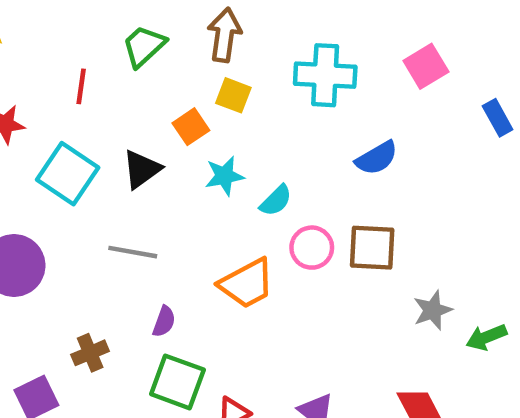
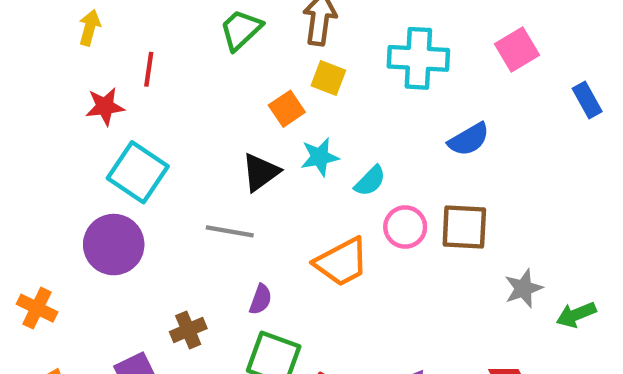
red line: (81, 86) -> (149, 69), moved
black triangle: (142, 169) -> (261, 172), moved
cyan square: (68, 174) -> (138, 172), moved

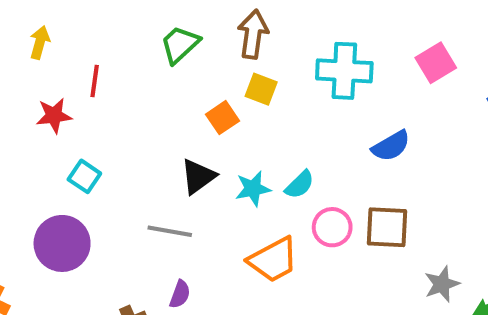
cyan star: (320, 157) -> (253, 189), moved
cyan square: (138, 172) -> (84, 176), size x0.6
purple semicircle: (261, 299) -> (180, 294), moved

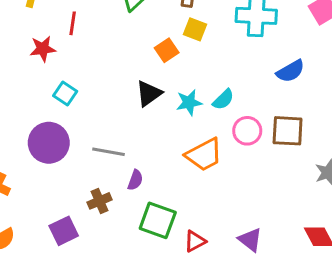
gray line: (170, 231) -> (108, 152), moved

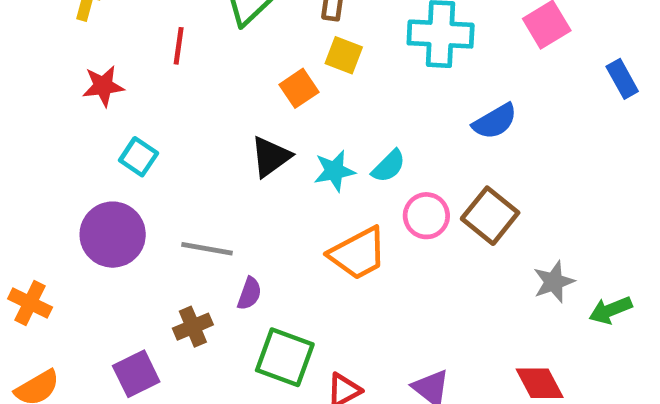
red line: (73, 23) -> (179, 46), moved
brown square: (288, 131) -> (490, 216), turned 36

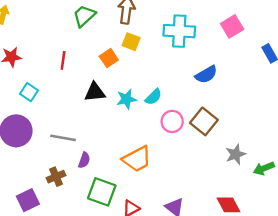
red line: (179, 46) -> (63, 60), moved
black triangle: (271, 157) -> (95, 92), turned 30
orange trapezoid: (358, 253) -> (137, 159), moved

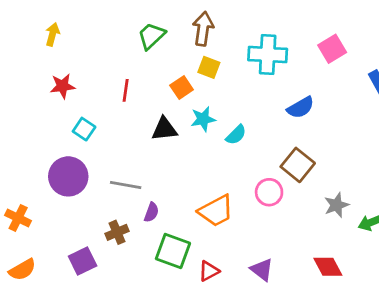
cyan star: (126, 99) -> (203, 119), moved
pink circle: (172, 121) -> (269, 192), moved

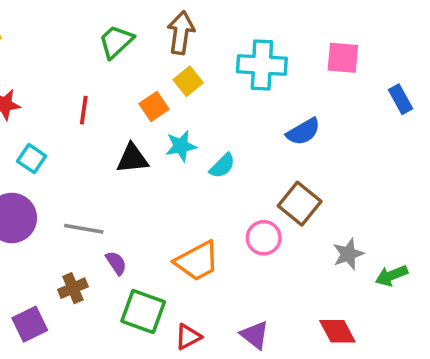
pink square: (332, 49) -> (343, 58), turned 36
yellow square: (209, 67) -> (188, 81), turned 30
purple semicircle: (151, 212) -> (116, 263), turned -54

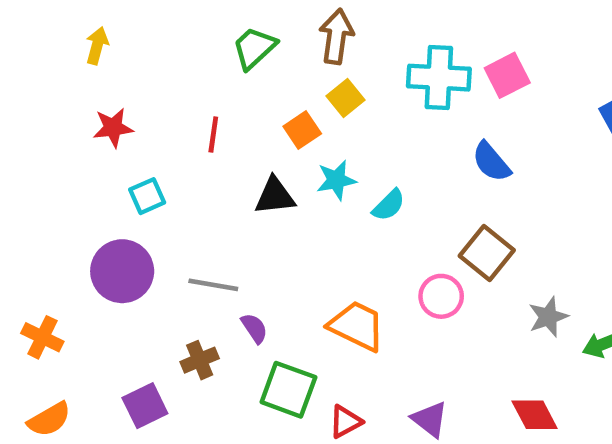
pink square: (343, 58) -> (507, 75), moved, turned -32
blue semicircle: (303, 132) -> (491, 162), turned 80
cyan square: (32, 159) -> (147, 196), turned 32
orange trapezoid: (197, 261) -> (357, 326), turned -126

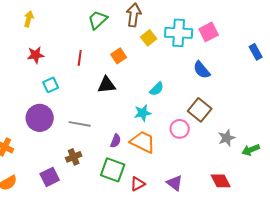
yellow square: (345, 98) -> (149, 38), moved
cyan star: (336, 180) -> (143, 113), moved
purple semicircle: (254, 328) -> (116, 141), moved, turned 56

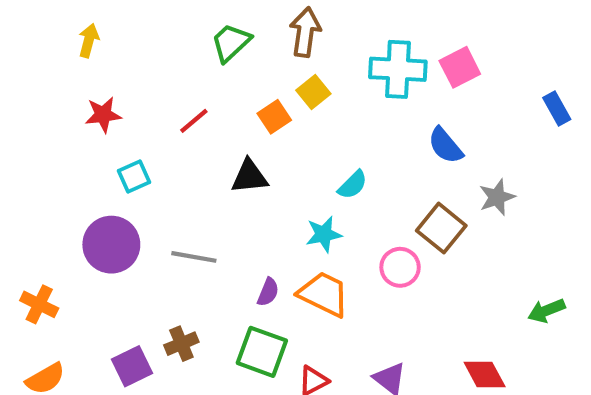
yellow square: (149, 38) -> (313, 92), moved
red line: (80, 58) -> (194, 121), turned 42
gray star: (227, 138) -> (497, 197), moved
brown cross: (74, 157) -> (181, 344), moved

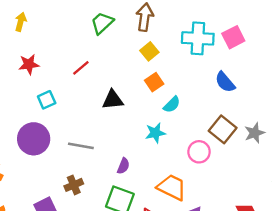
orange square: (274, 117) -> (154, 82), moved
gray star: (497, 197) -> (255, 133), moved
orange trapezoid: (324, 294) -> (172, 187), moved
brown cross: (181, 344) -> (74, 185), moved

